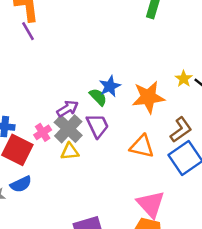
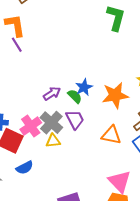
purple arrow: (68, 109) -> (52, 93), moved
pink cross: (43, 132) -> (31, 126), size x1.5
blue semicircle: (21, 184) -> (25, 168), moved

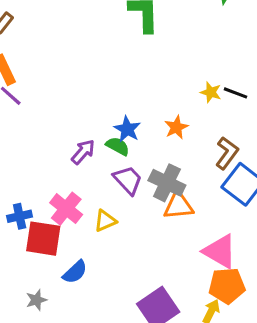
orange star: (115, 95) -> (176, 127), size x0.6
gray cross: (51, 123) -> (167, 183), moved
orange triangle: (111, 135) -> (178, 206), moved

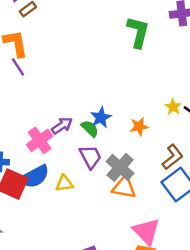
pink cross: (66, 209) -> (40, 140), moved
blue semicircle: (75, 272) -> (34, 177), moved, size x1.4

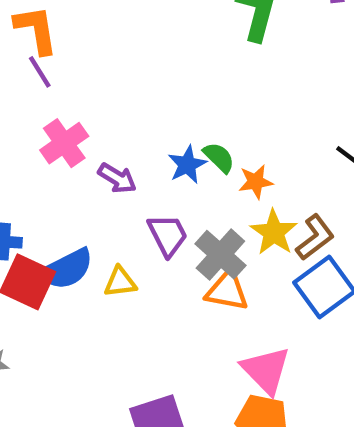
yellow star: (173, 107) -> (274, 232), moved, size x1.5
purple arrow: (62, 126) -> (117, 178), turned 65
green semicircle: (90, 129) -> (219, 157), moved
pink cross: (40, 140) -> (64, 143), moved

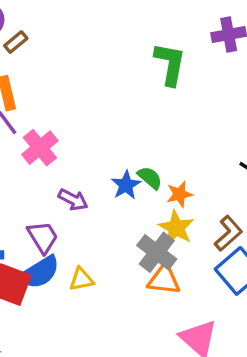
pink cross: (64, 143) -> (40, 148), moved
yellow star: (274, 232) -> (176, 228), moved
purple trapezoid: (168, 235) -> (43, 237), moved

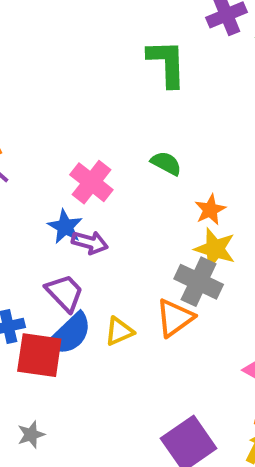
pink cross: (40, 148) -> (91, 182), moved
green semicircle: (150, 178) -> (166, 163), moved
blue star: (126, 185) -> (65, 227), moved
orange triangle: (164, 279) -> (175, 318), moved, turned -30

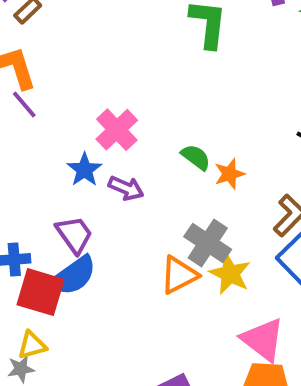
green semicircle: (166, 163) -> (196, 157), moved
purple arrow: (90, 242) -> (126, 188), moved
yellow star: (215, 249) -> (230, 274), moved
yellow triangle: (119, 331) -> (32, 345), moved

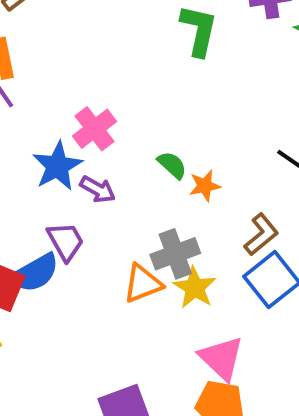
blue star: (84, 170) -> (57, 166), size x1.4
purple trapezoid: (74, 234) -> (65, 241), moved
gray cross: (208, 243) -> (175, 254), turned 30

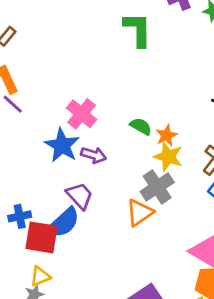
yellow star: (195, 288) -> (168, 157), moved

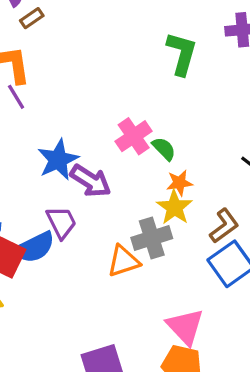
pink cross: (82, 114) -> (134, 136), moved
green semicircle: (141, 126) -> (164, 149), moved
purple arrow: (94, 155) -> (91, 181), size x1.4

